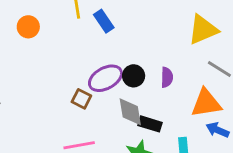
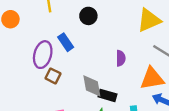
blue rectangle: (104, 21) -> (66, 42), moved
black circle: (134, 76) -> (88, 16), moved
purple ellipse: (105, 78) -> (43, 55), moved, turned -45

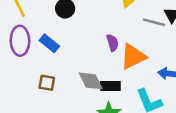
purple ellipse: (43, 55) -> (20, 41), moved
orange triangle: (152, 78) -> (133, 57), moved

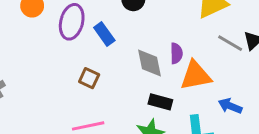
gray diamond: (91, 81) -> (150, 63), moved

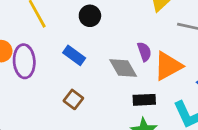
purple ellipse: (72, 22) -> (24, 61), moved
brown square: (89, 78) -> (73, 99), turned 30

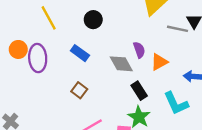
orange triangle: (168, 66) -> (159, 62), size x0.7
black rectangle: (144, 100) -> (139, 91), turned 60

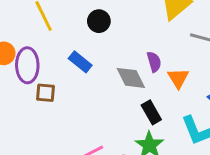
orange triangle: (159, 62) -> (178, 78), turned -36
brown square: (79, 90) -> (45, 93), moved, turned -35

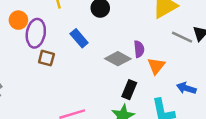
gray diamond: (131, 78) -> (118, 59), turned -45
black rectangle: (151, 112) -> (129, 90), turned 42

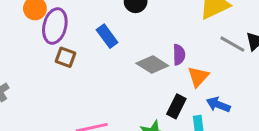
blue arrow: (186, 88) -> (218, 105), moved
black rectangle: (129, 90) -> (176, 106), moved

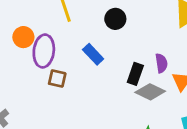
gray diamond: (152, 64) -> (150, 92), moved
black rectangle: (176, 106) -> (135, 74), moved

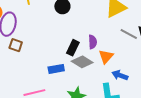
blue rectangle: (93, 54) -> (56, 69), moved, turned -63

